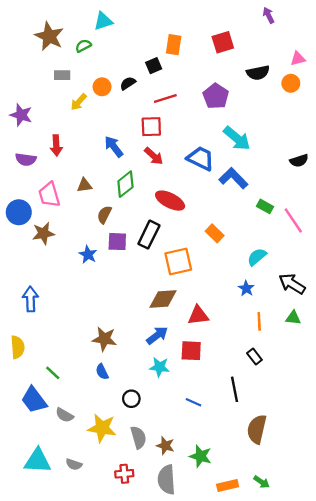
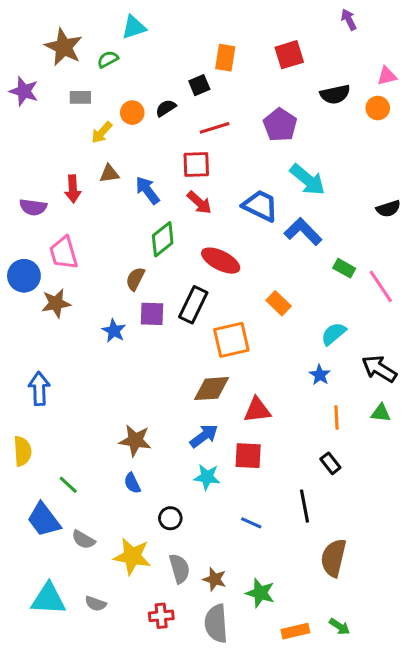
purple star: (21, 115) -> (24, 91), moved
brown triangle: (84, 185) -> (109, 174), moved

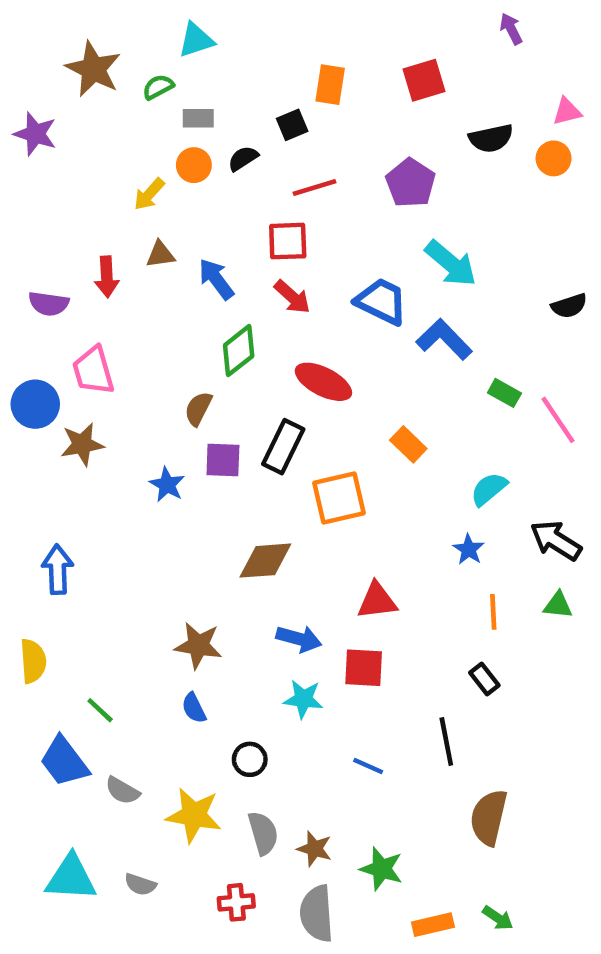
gray rectangle: (80, 97) -> (198, 118), moved
brown diamond: (212, 389) -> (265, 561), moved
blue arrow: (204, 436) -> (299, 639), turned 52

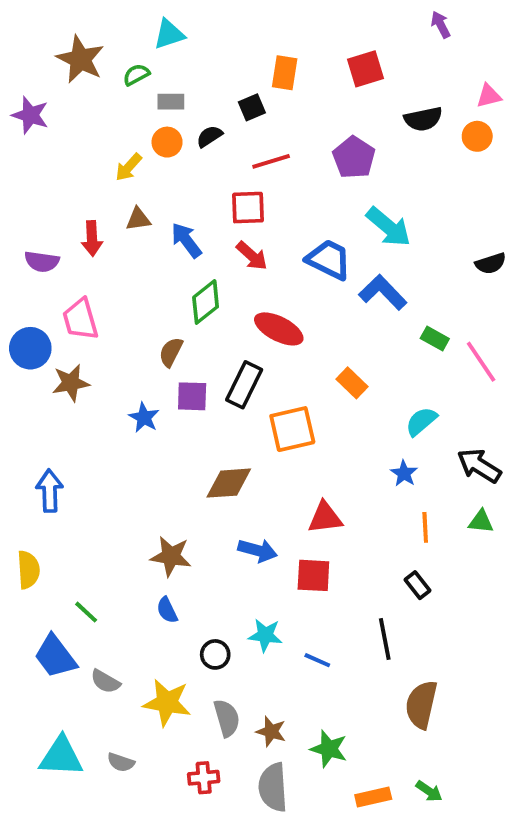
cyan star: (303, 699) -> (265, 635), moved

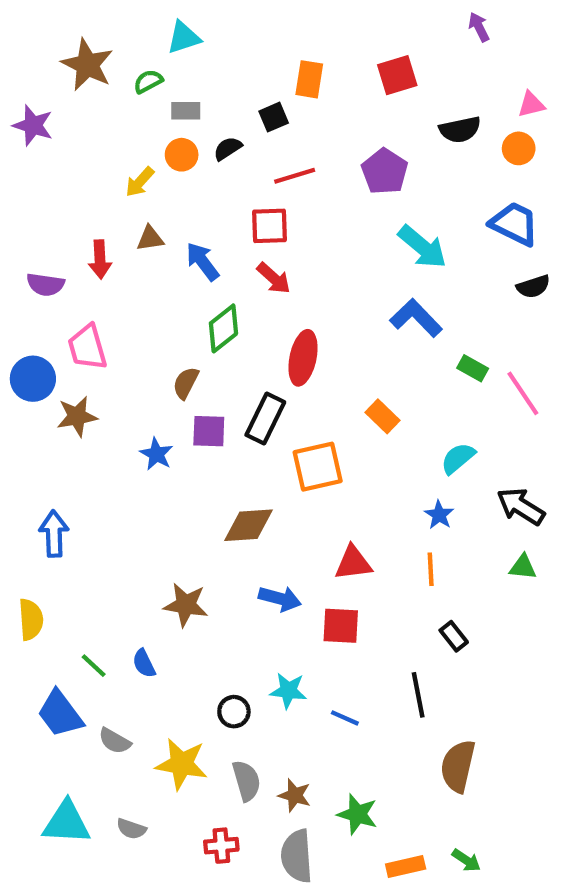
blue trapezoid: (329, 260) -> (514, 224), moved
red ellipse: (279, 329) -> (303, 358), turned 75
orange line: (425, 527) -> (431, 569), moved
blue semicircle: (167, 610) -> (144, 663), moved

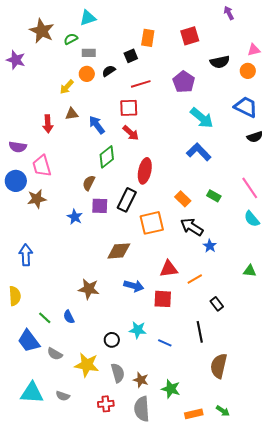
purple semicircle: (45, 285) -> (18, 147), moved
green rectangle: (473, 368) -> (214, 196), moved
cyan semicircle: (458, 458) -> (252, 219), moved, turned -90
black arrow: (521, 506) -> (192, 227), moved
orange line: (431, 569) -> (195, 279), moved, turned 63

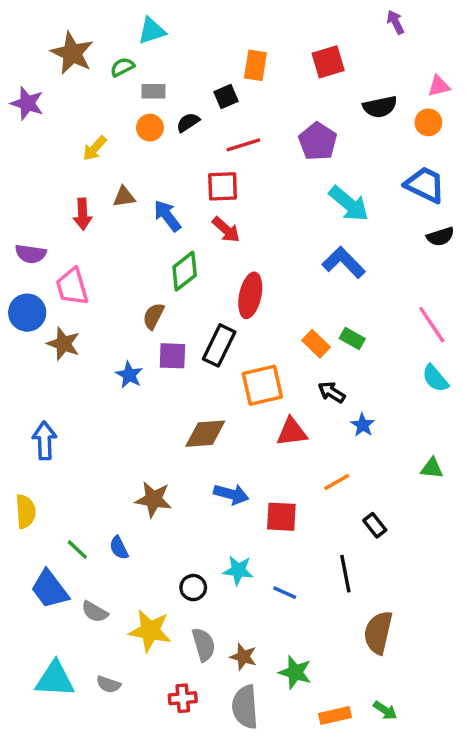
yellow arrow: (67, 87) -> (95, 148), moved
green rectangle: (214, 196) -> (352, 339), moved
brown star: (37, 199) -> (64, 344), turned 30
black arrow: (192, 227) -> (332, 392), size x0.7
red triangle: (169, 269) -> (292, 432), moved

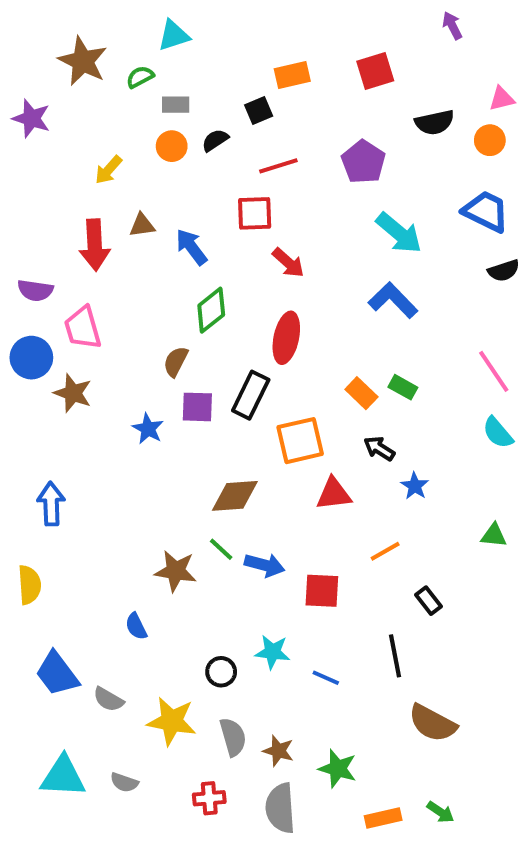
orange rectangle: (255, 65) -> (292, 75), turned 68
red arrow: (83, 214) -> (95, 245), size x1.4
red arrow: (226, 230) -> (288, 263), moved
green line: (77, 550) -> (221, 549), moved
brown semicircle: (378, 633) -> (433, 723), turned -75

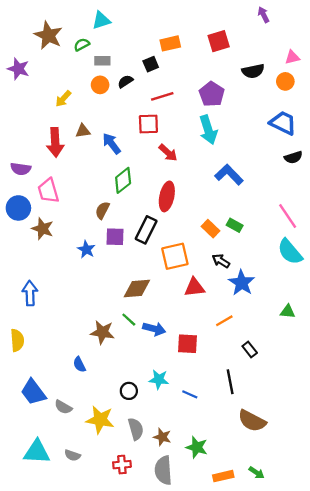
cyan arrow: (399, 233) -> (208, 130), moved, turned 32
cyan semicircle: (498, 433) -> (290, 252), size x1.4
blue star: (415, 486) -> (242, 283), size x1.6

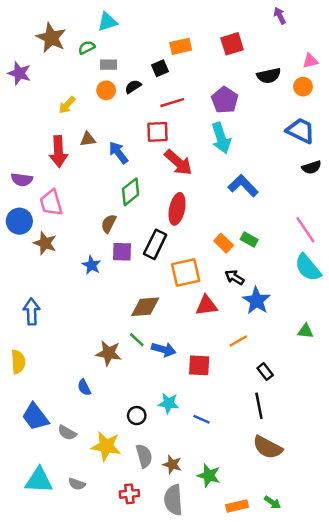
red arrow: (168, 153) -> (178, 162), size x1.4
black line: (230, 382) -> (259, 406), moved

